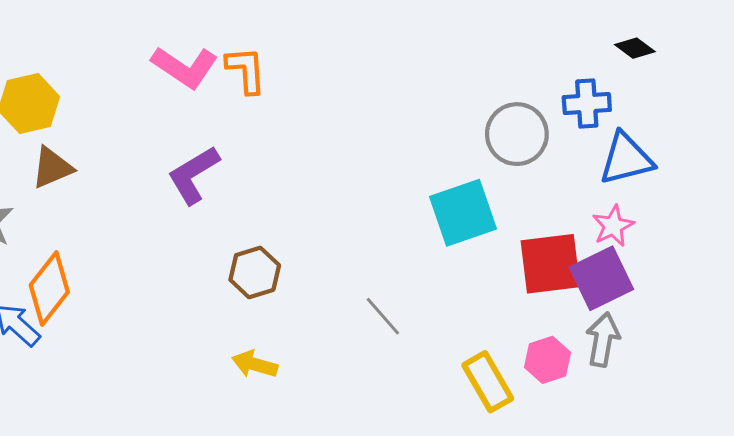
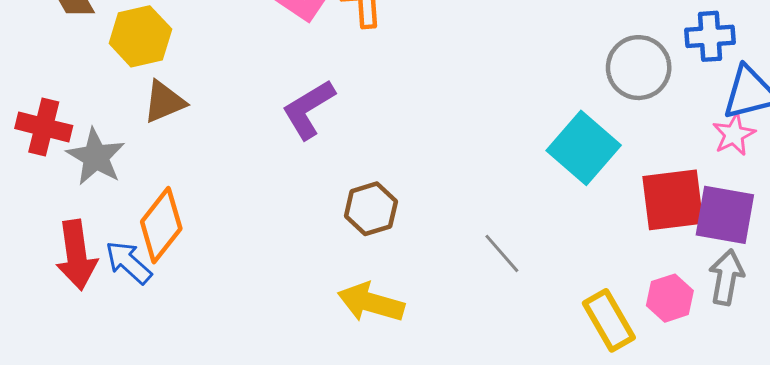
cyan square: (463, 213) -> (584, 148), turned -30
pink star: (613, 226) -> (734, 134), moved
purple square: (601, 278) -> (725, 215), turned 36
yellow arrow: (255, 364) -> (371, 303), size x1.4

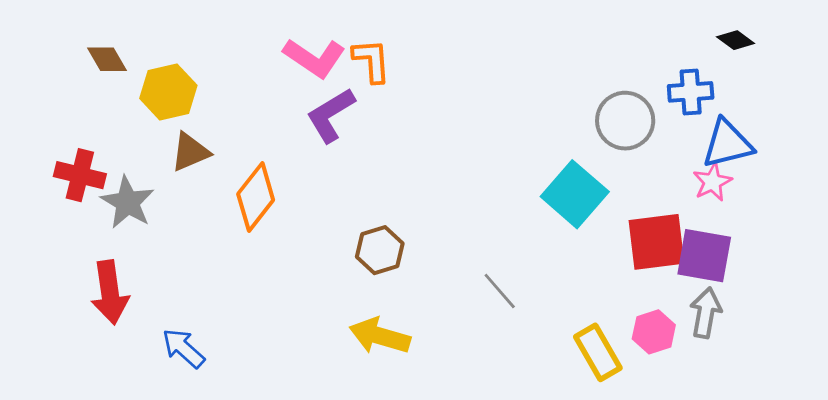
purple L-shape: (308, 109) -> (331, 115), moved
orange diamond: (161, 225) -> (256, 197), moved
blue arrow: (129, 262) -> (183, 348), moved

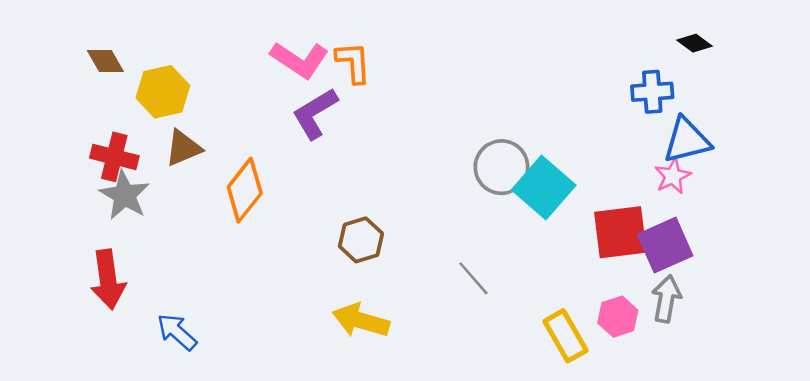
gray circle: (625, 121) -> (501, 167), moved
red cross: (80, 175) -> (114, 157), moved
purple square: (704, 256) -> (665, 245), turned -34

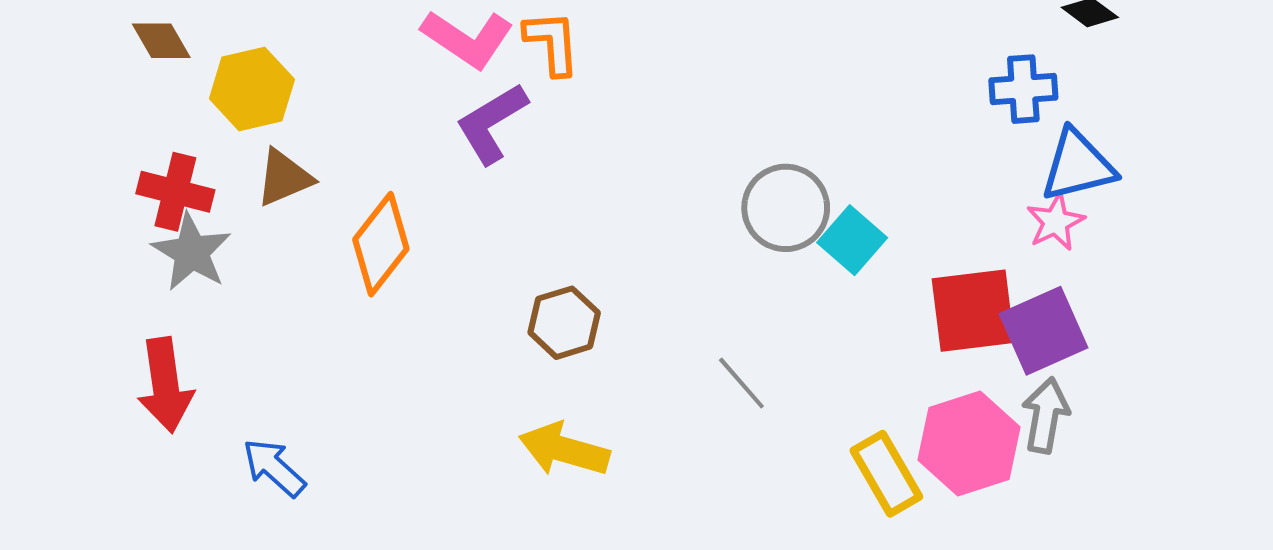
cyan square: (544, 188) -> (852, 240), size x0.7
pink hexagon: (618, 317) -> (969, 444), size x1.6

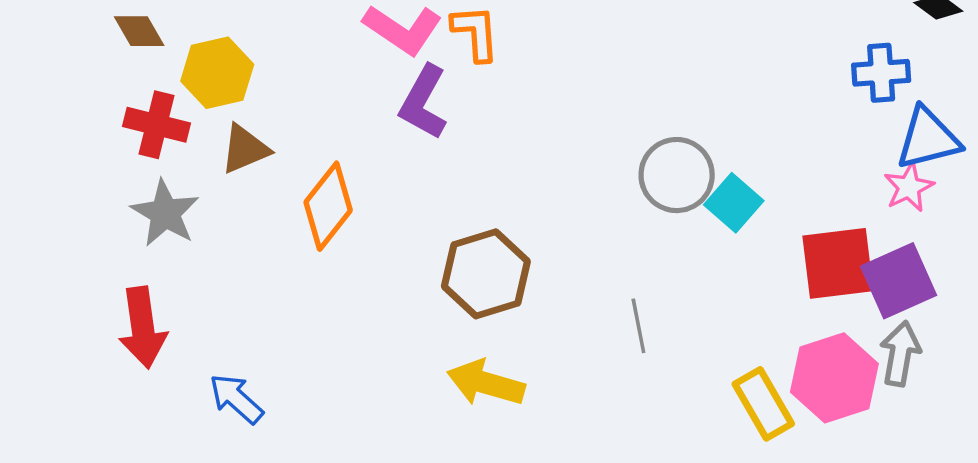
purple L-shape: (492, 123) -> (423, 102), turned -30
red cross: (175, 192) -> (156, 125), moved
brown hexagon: (564, 323) -> (486, 274), size x1.4
gray line: (741, 383) -> (638, 326), turned 30

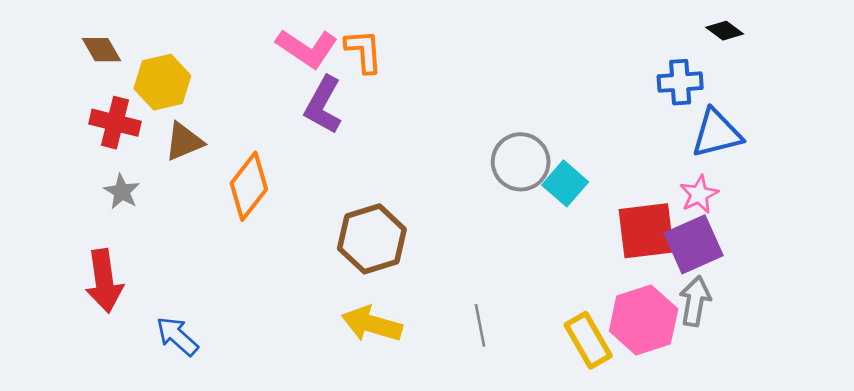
pink star: (909, 187) -> (699, 194), moved
gray star: (165, 213) -> (122, 192), size x0.7
gray line: (638, 326) -> (480, 325), moved

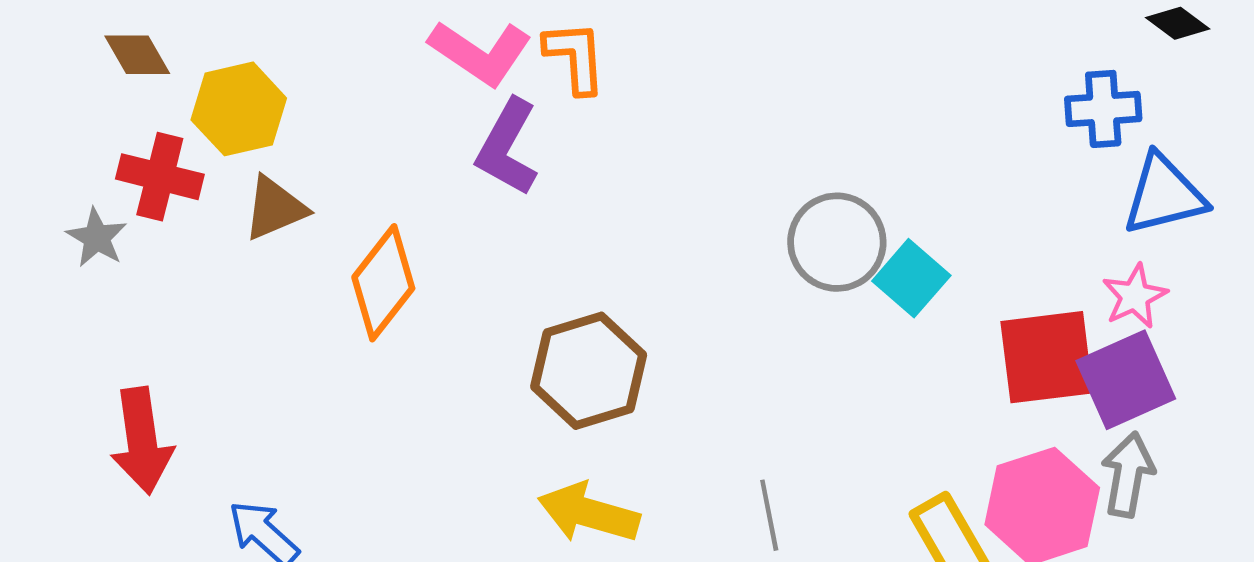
gray star: (122, 192) -> (97, 238), moved

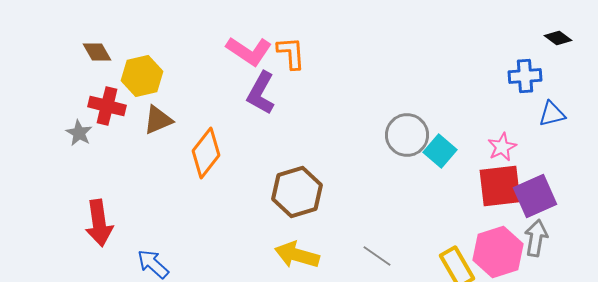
blue triangle: (1164, 195) -> (552, 114), size x0.7
pink star: (1135, 296) -> (502, 147), moved
gray line: (769, 515) -> (377, 256), turned -44

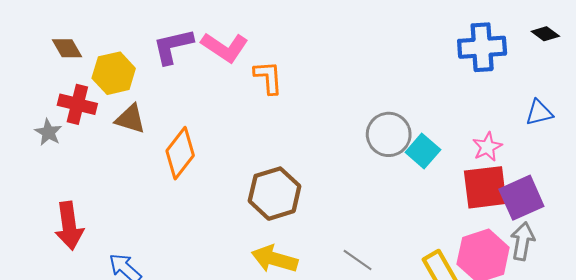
orange L-shape: (291, 53) -> (268, 77), moved
blue cross: (525, 76) -> (482, 47), moved, size x1.4
purple L-shape: (261, 93) -> (173, 46), moved, turned 48
brown triangle: (158, 120) -> (130, 119), turned 40

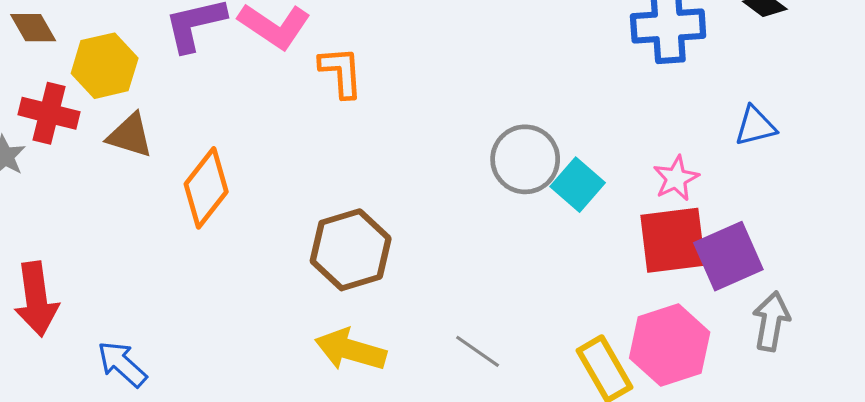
gray arrow: (523, 241) -> (771, 321), moved

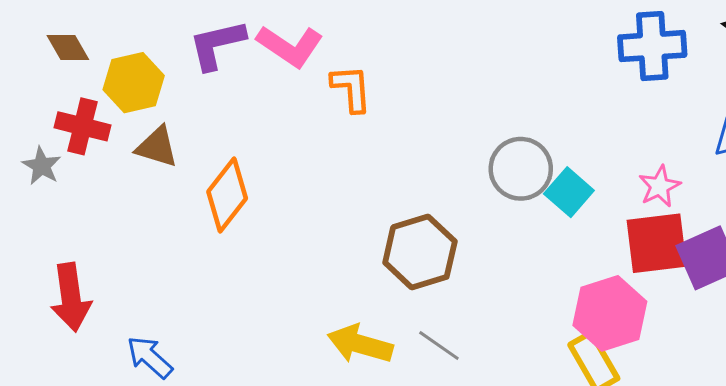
brown hexagon: (351, 250) -> (420, 252), moved
pink hexagon: (670, 345) -> (610, 313), moved
gray line: (478, 351) -> (439, 346), moved

